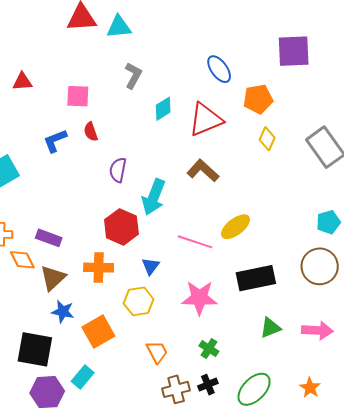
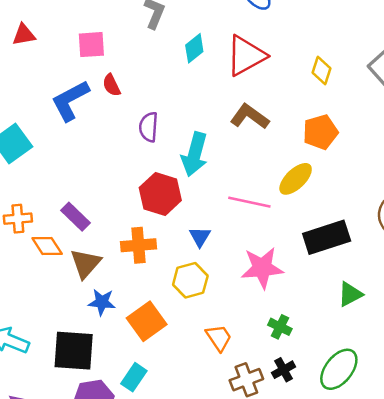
orange pentagon: (258, 99) -> (320, 132), moved
blue L-shape: (55, 141) -> (70, 100), size x1.4
purple rectangle: (49, 238) -> (75, 217), turned 30

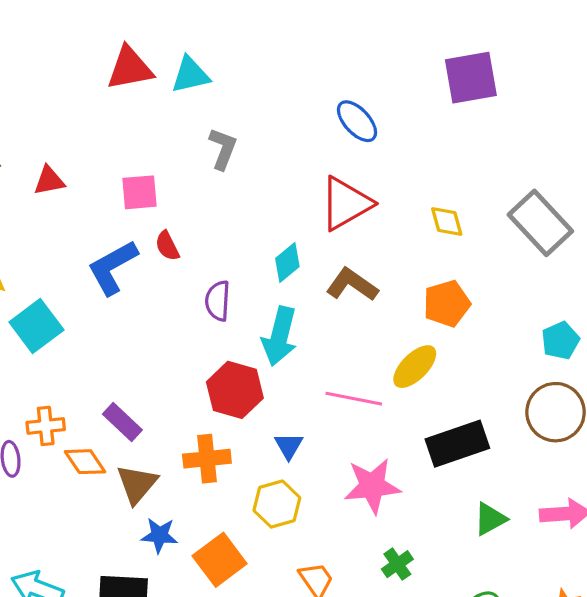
cyan diamond: (194, 48) -> (287, 263), moved
yellow diamond: (322, 70) -> (447, 221), turned -32
green cross: (280, 327) -> (397, 564), turned 30

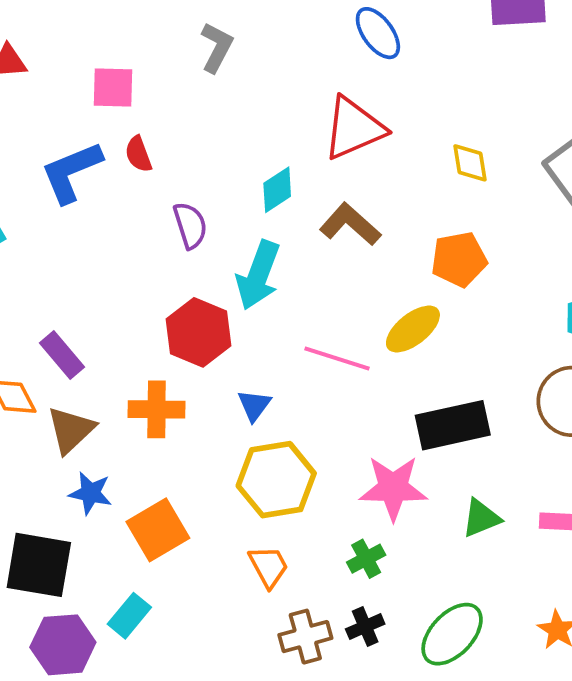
purple semicircle: (218, 301) -> (190, 225), turned 153
pink star: (372, 486) -> (393, 488), moved
yellow hexagon: (277, 504) -> (276, 480), moved, size x1.4

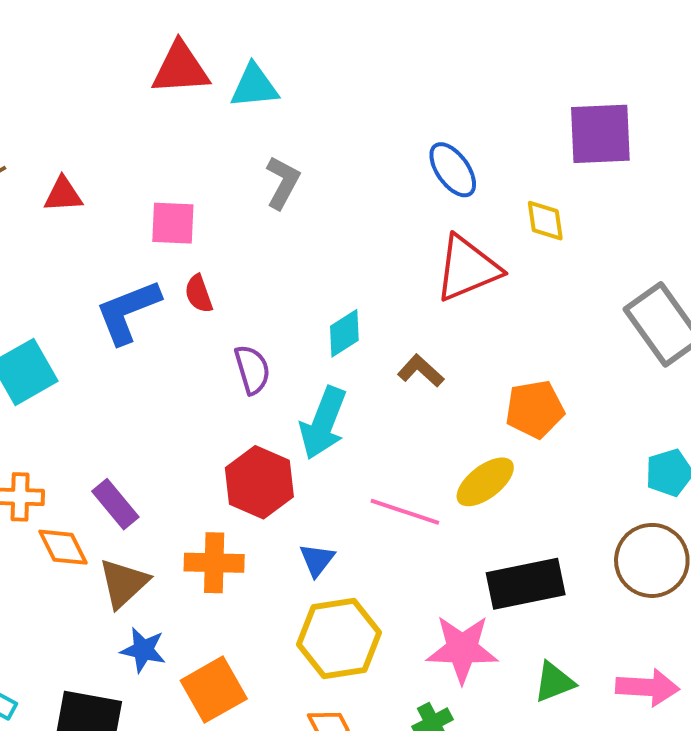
red triangle: (354, 128) -> (467, 268), moved
yellow diamond: (470, 163) -> (545, 221), moved
brown L-shape: (350, 224) -> (421, 371), size x0.7

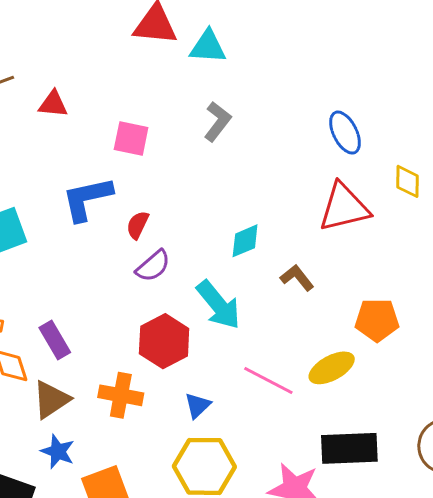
red semicircle: (199, 294) -> (138, 225), moved, turned 36
purple semicircle: (252, 370) -> (153, 266), moved, turned 57
cyan arrow: (323, 423) -> (218, 305), turned -70

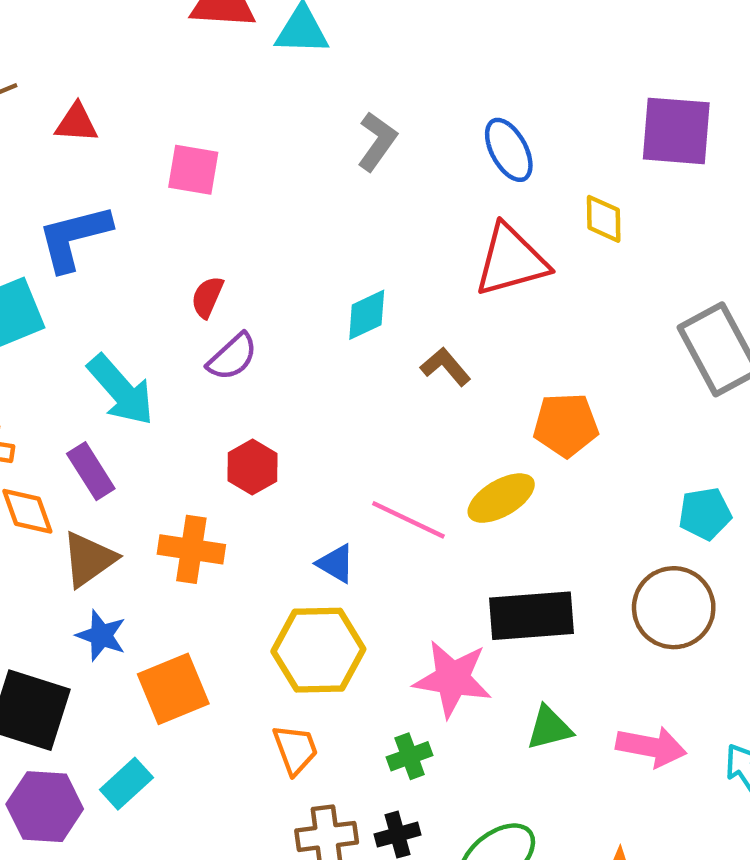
gray L-shape: (217, 122) -> (377, 141), moved
blue L-shape: (87, 199) -> (74, 238), moved
cyan arrow: (218, 305) -> (121, 390), moved
red hexagon: (164, 341) -> (252, 467), size x0.7
blue triangle: (198, 406) -> (336, 564), moved, turned -44

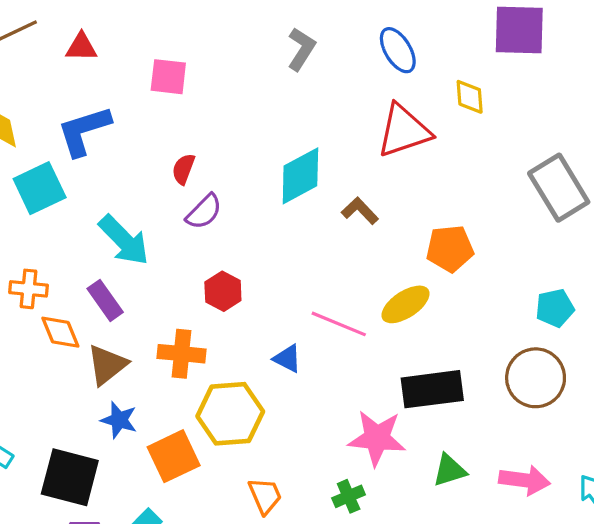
cyan diamond: (367, 315) -> (300, 176), size x1.5
yellow hexagon: (318, 650) -> (230, 414), moved

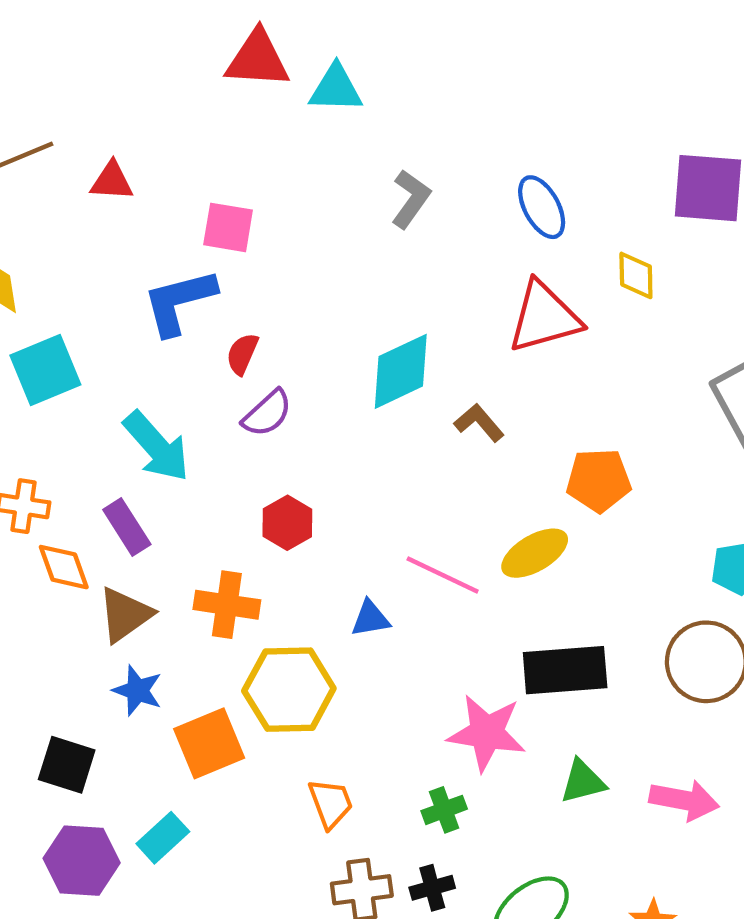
blue L-shape: (84, 131) -> (179, 302), moved
blue triangle: (287, 359) -> (370, 619), turned -40
black square: (70, 477) -> (67, 765), size x0.7

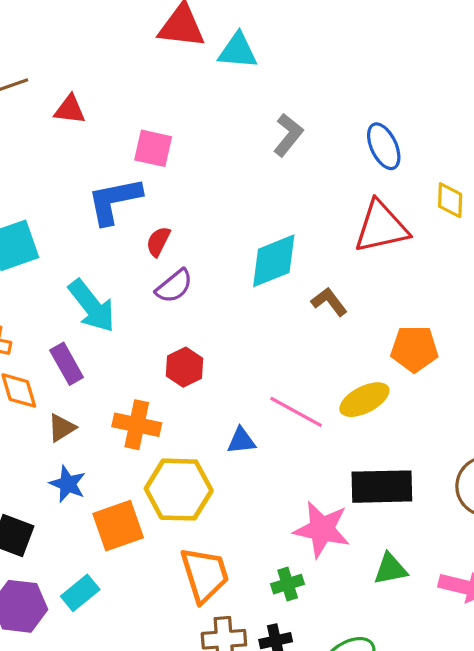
brown triangle: (125, 615) -> (62, 428), size x0.7
orange trapezoid: (331, 803) -> (205, 575), size x1.5

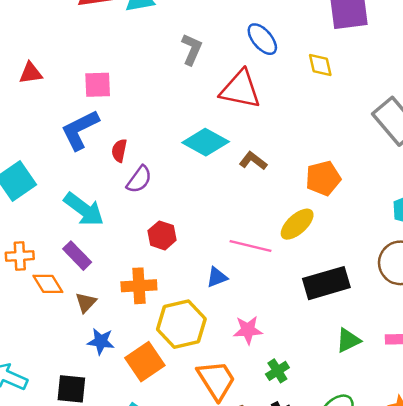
red triangle: (381, 227) -> (240, 89), moved, turned 39
cyan diamond: (274, 261) -> (206, 142), turned 66
pink star: (322, 529) -> (248, 330), moved, size x0.7

